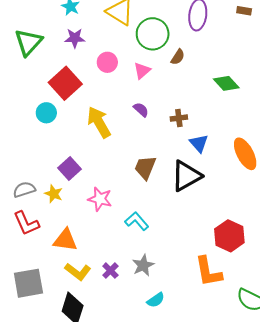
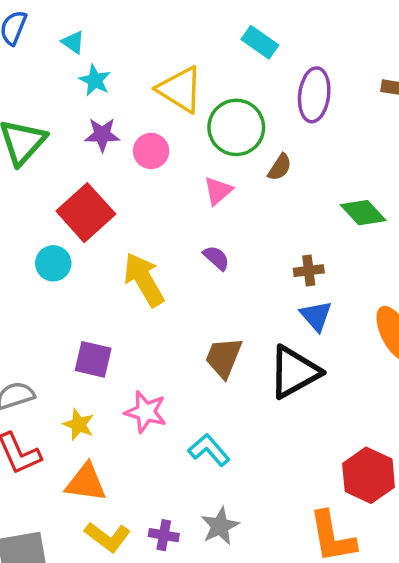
pink circle: (107, 62) -> (151, 151), moved
brown cross: (179, 118) -> (309, 271), moved
purple square: (69, 169) -> (93, 359), turned -35
yellow star: (54, 194) -> (79, 425), moved
purple cross: (110, 271) -> (164, 535), turned -35

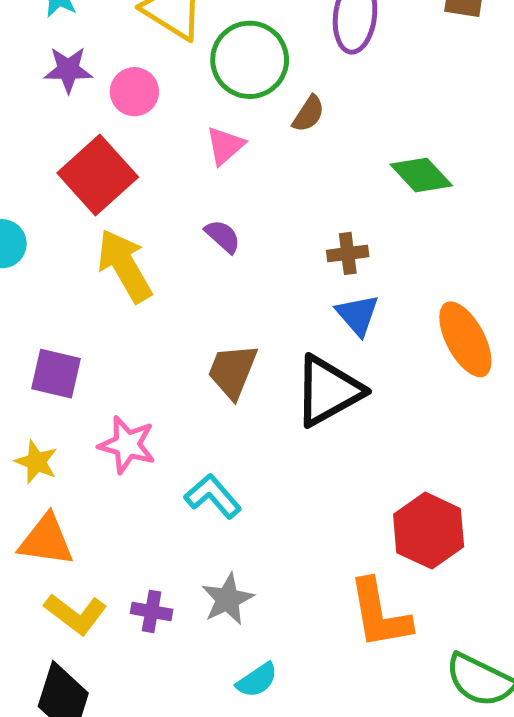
red square: (86, 213) -> (98, 175), moved

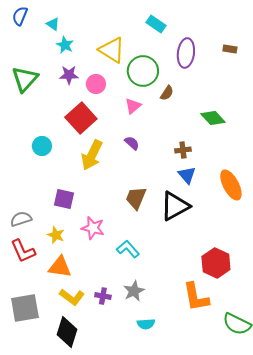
yellow arrow: (125, 266) -> (92, 155), turned -124
cyan semicircle: (257, 680) -> (146, 324), turned 30

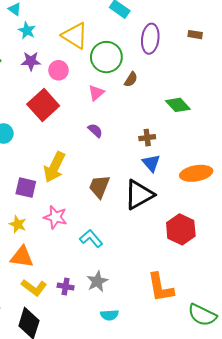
yellow arrow: (92, 155) -> (54, 167), moved
orange ellipse: (231, 185) -> (196, 173), turned -72
red hexagon: (216, 263) -> (181, 229), moved

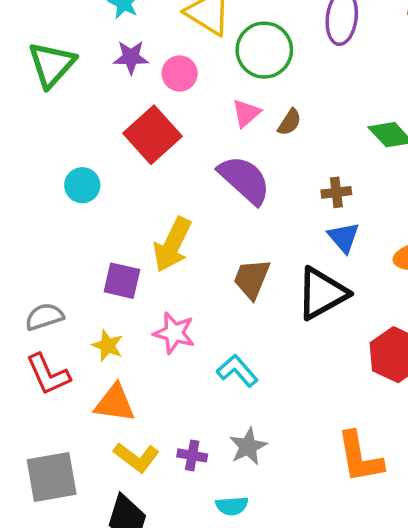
brown semicircle: (131, 79) -> (289, 122), moved
purple semicircle: (95, 130) -> (244, 180), size x2.0
cyan semicircle: (109, 315) -> (232, 506), moved

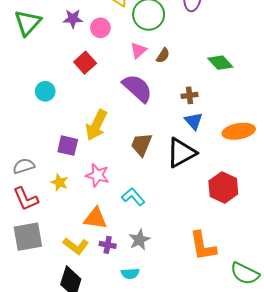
red square: (153, 135) -> (85, 63), size x0.7
orange triangle: (115, 403) -> (95, 218), moved
gray square: (52, 477) -> (28, 237), moved

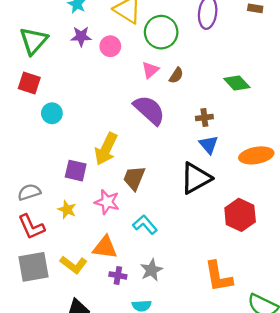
red square: (85, 63) -> (29, 83), moved, turned -30
brown trapezoid: (141, 145) -> (134, 178), moved
yellow L-shape: (76, 246) -> (74, 265), moved

